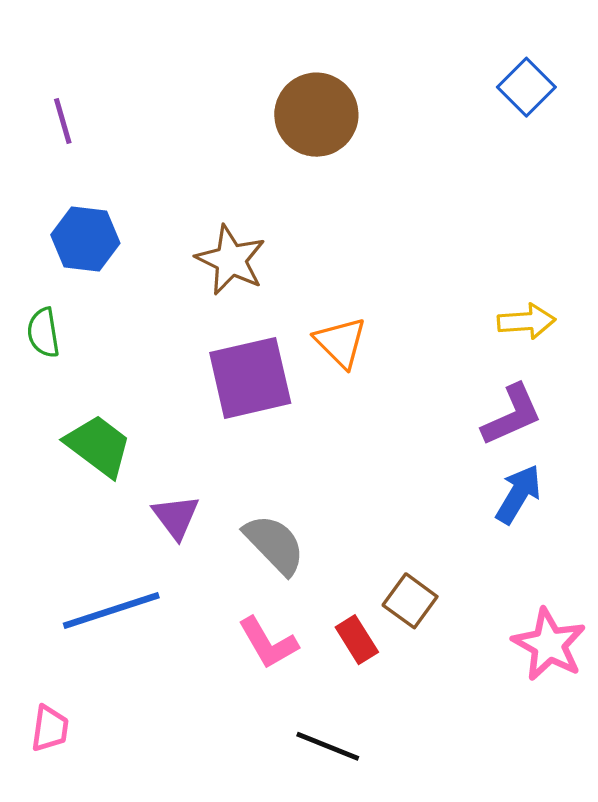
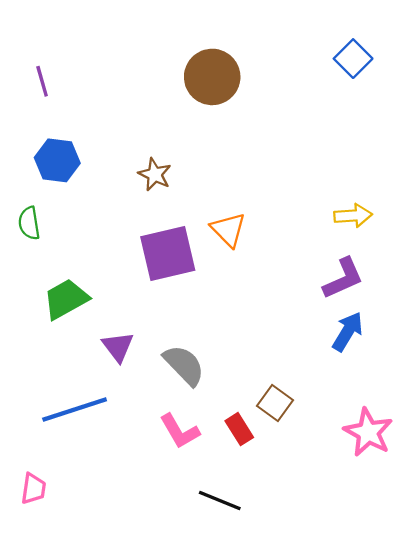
brown star: (231, 260) -> (155, 174), size x0.7
green trapezoid: (98, 446) -> (66, 299), turned -66

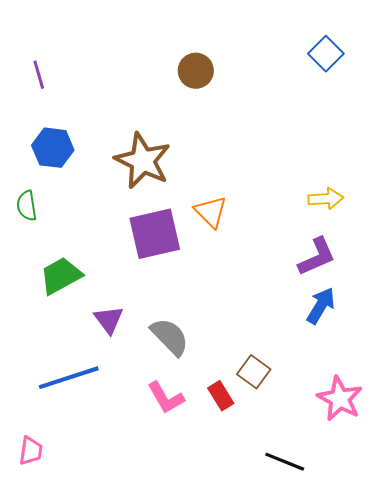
brown circle: (212, 77) -> (196, 71), size x0.7
brown star: (155, 174) -> (143, 161), size x1.8
black line: (220, 501) -> (285, 462), moved

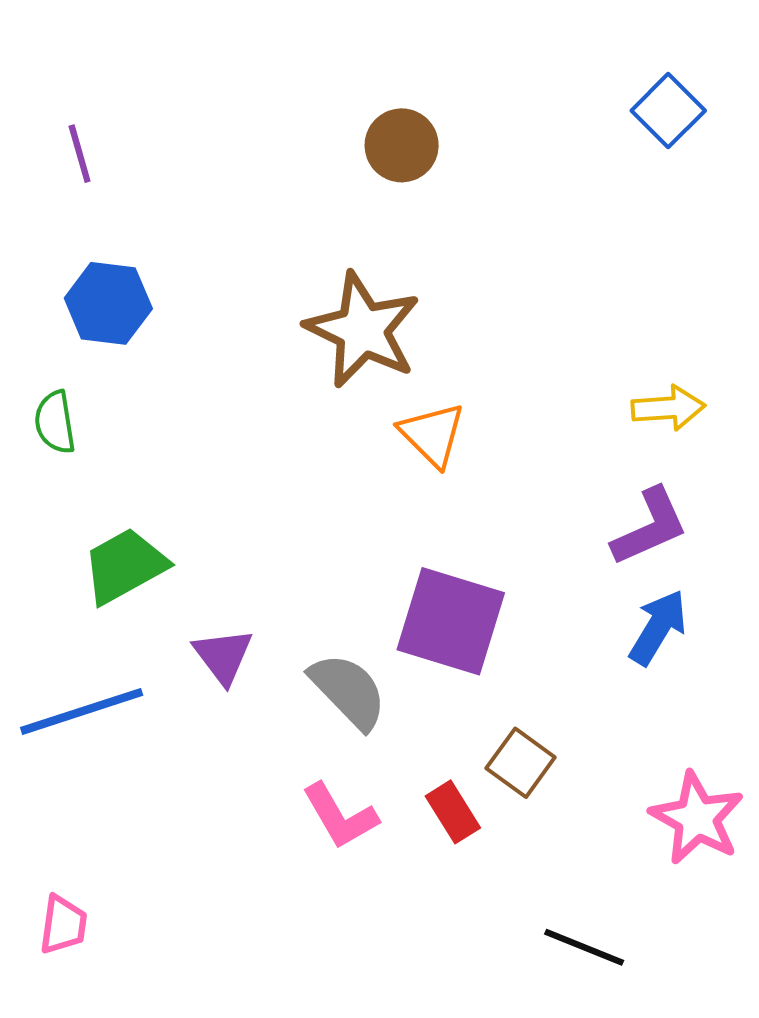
brown star: (143, 161) -> (363, 330), moved
purple square: (155, 234) -> (451, 621), moved, turned 30
blue line: (69, 378) -> (82, 711), moved

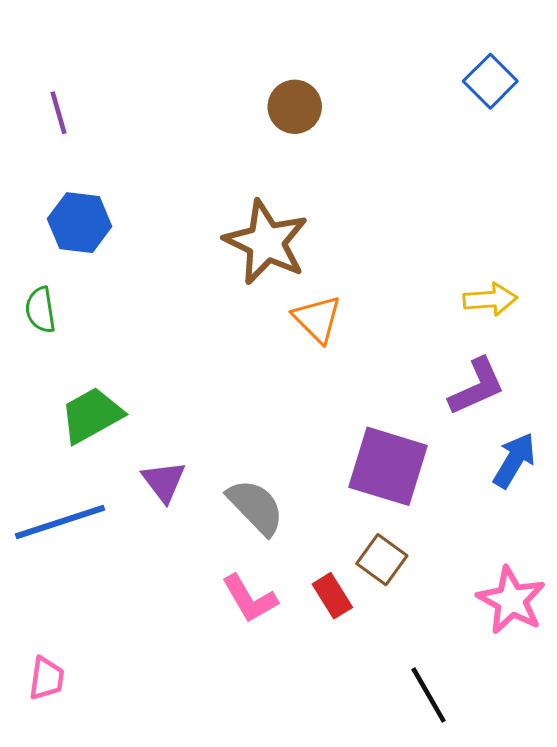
purple square: (451, 621) -> (388, 466), moved
blue arrow: (658, 627) -> (514, 460), moved
black line: (584, 947) -> (429, 695), turned 38

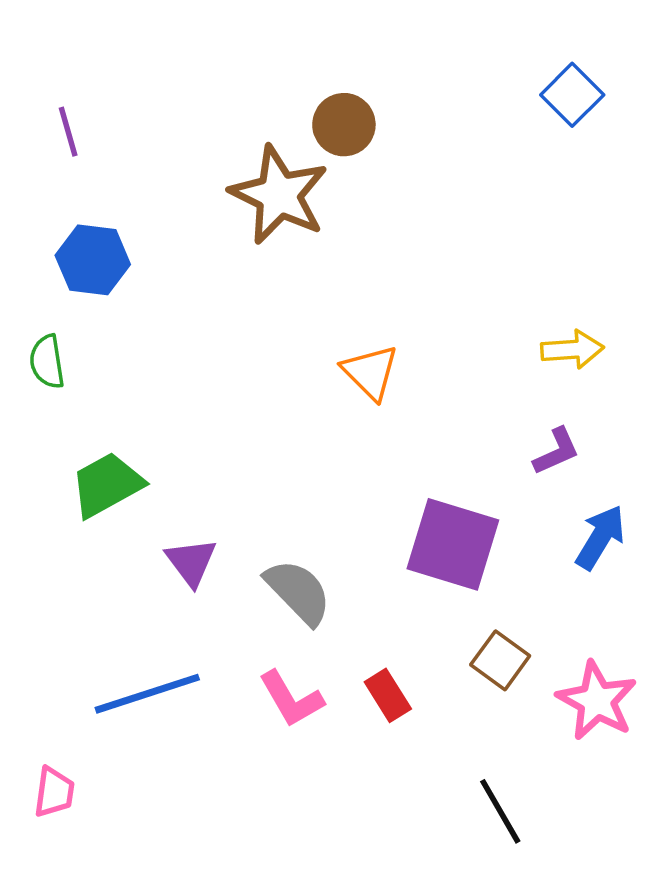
brown star: (266, 242) -> (279, 195), moved
purple L-shape: (477, 387) -> (556, 451), size x0.7
blue line: (60, 522) -> (147, 694), moved
brown square: (382, 560) -> (500, 660), moved

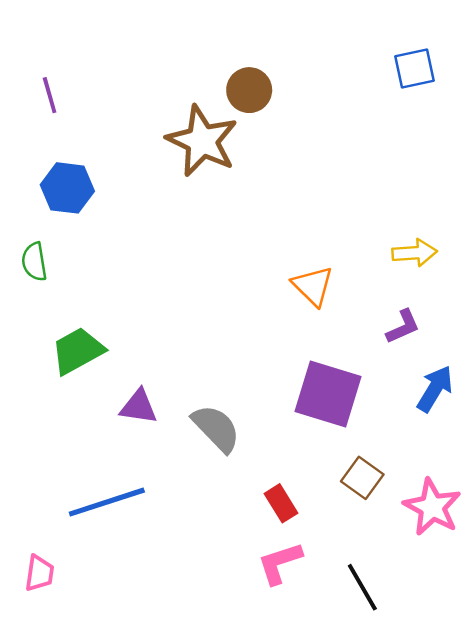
blue square: (572, 95) -> (414, 68), turned 33
orange triangle: (370, 372) -> (313, 286), moved
purple triangle: (191, 562) -> (139, 407), turned -45
pink L-shape: (291, 699) -> (280, 563), moved, turned 102

